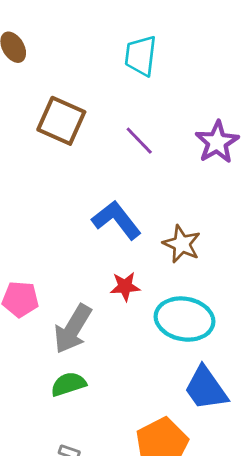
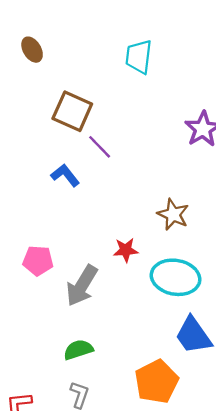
purple line: (139, 141) -> (100, 147), moved
blue L-shape: (117, 220) -> (65, 175), moved, size x0.7
green semicircle: (68, 384) -> (78, 350), moved

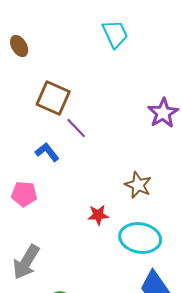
cyan trapezoid: (139, 57) -> (115, 34), moved, turned 148
pink pentagon: (38, 261) -> (24, 194), moved
gray arrow: (82, 286) -> (26, 262), moved

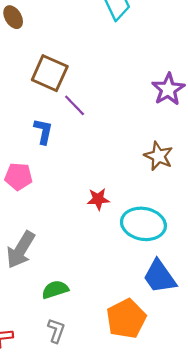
blue L-shape: (47, 152) -> (43, 131), turned 50
brown star: (138, 185) -> (159, 156), moved

